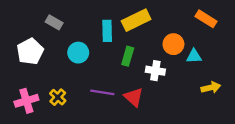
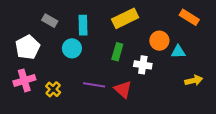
cyan rectangle: (107, 31) -> (83, 25), moved
pink cross: (26, 101) -> (24, 80), moved

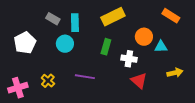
gray rectangle: (50, 21) -> (53, 19), moved
pink cross: (24, 80) -> (18, 88), moved
red triangle: (123, 89) -> (139, 81), moved

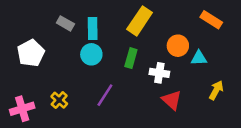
yellow rectangle: (113, 17) -> (140, 21), turned -30
cyan circle: (65, 44) -> (91, 54), moved
yellow arrow: (175, 73) -> (216, 90), turned -49
purple line: (85, 77) -> (105, 95), turned -66

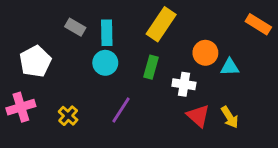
orange rectangle: (211, 20) -> (258, 24), moved
yellow arrow: (216, 90) -> (230, 117), moved, turned 120
pink cross: (22, 109) -> (21, 107), moved

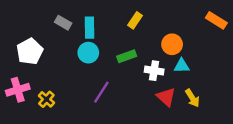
yellow rectangle: (161, 24) -> (135, 20), size x0.6
green rectangle: (151, 67) -> (127, 56), turned 54
cyan triangle: (230, 67) -> (182, 66), moved
yellow cross: (68, 116) -> (46, 99), moved

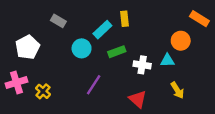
yellow rectangle: (135, 20) -> (124, 19), turned -40
cyan rectangle: (89, 28) -> (102, 30), moved, turned 48
orange circle: (172, 44) -> (181, 41), moved
red triangle: (166, 97) -> (138, 99), moved

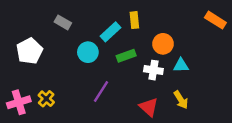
orange circle: (181, 41) -> (163, 44), moved
pink cross: (17, 83) -> (19, 102), moved
yellow arrow: (177, 90) -> (181, 100), moved

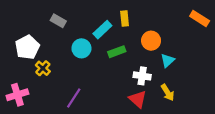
cyan triangle: (181, 65) -> (168, 61), turned -40
white cross: (153, 70) -> (142, 76), moved
purple line: (101, 92) -> (74, 98), moved
yellow cross: (46, 99) -> (43, 68), moved

